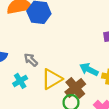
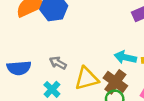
yellow triangle: (52, 79) -> (87, 79), turned 30

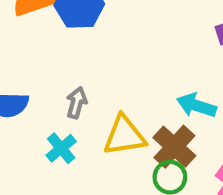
gray arrow: (58, 63) -> (77, 103), turned 70

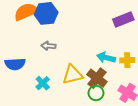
gray arrow: (77, 103) -> (48, 46), moved, turned -96

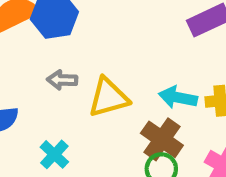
yellow triangle: (73, 75) -> (108, 97), moved

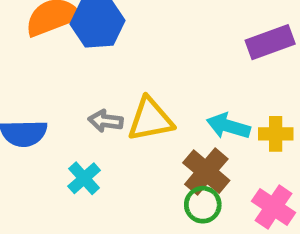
gray arrow: (62, 80) -> (106, 121), moved

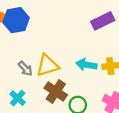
gray arrow: (106, 121) -> (25, 69), turned -133
brown cross: (206, 172) -> (56, 92), moved

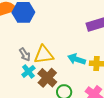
cyan cross: (18, 98) -> (28, 71), moved

